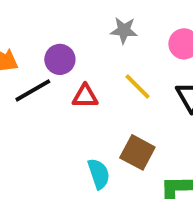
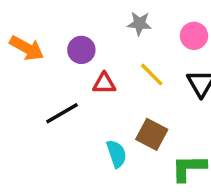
black line: (33, 90) -> (62, 113), moved

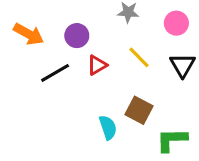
red triangle: (104, 83) -> (97, 65), turned -30
black line: (62, 113) -> (55, 73), moved

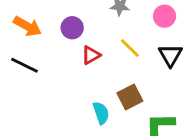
black line: (55, 73) -> (25, 65), moved, turned 56
brown square: (139, 110) -> (130, 97), turned 35

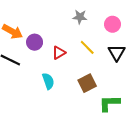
purple circle: (72, 28) -> (35, 42), moved
cyan semicircle: (101, 113) -> (48, 81), moved

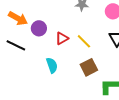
yellow line: (87, 47) -> (84, 41), moved

